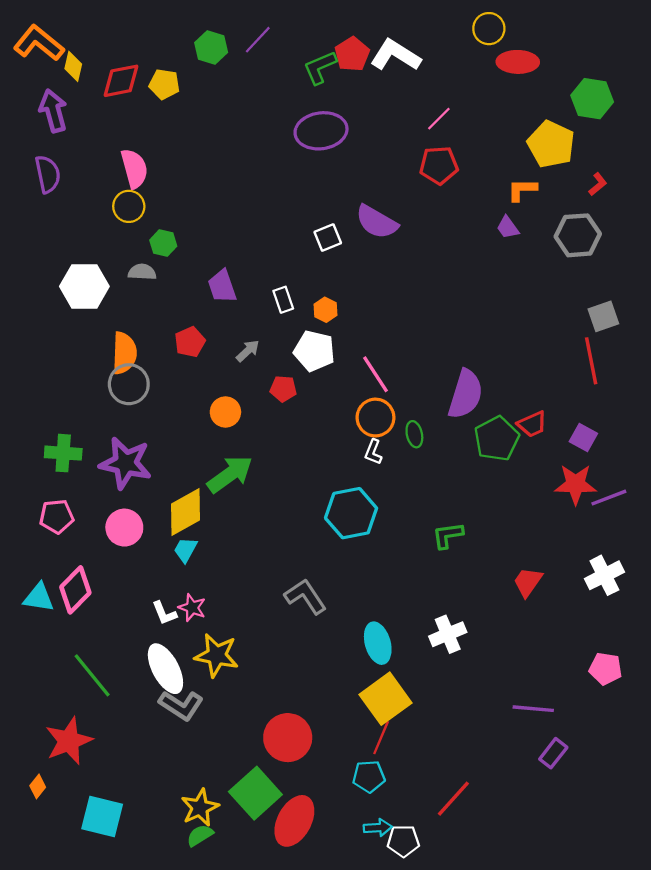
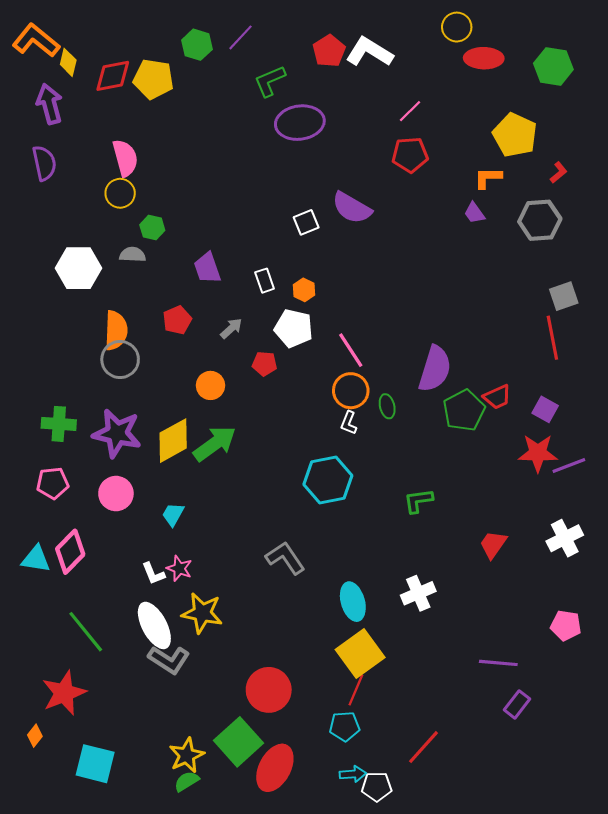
green L-shape: (320, 67) -> (270, 81), moved
yellow pentagon: (164, 84) -> (153, 79), size x1.4
green hexagon: (592, 99) -> (553, 66), moved
yellow diamond: (185, 512) -> (173, 441), moved

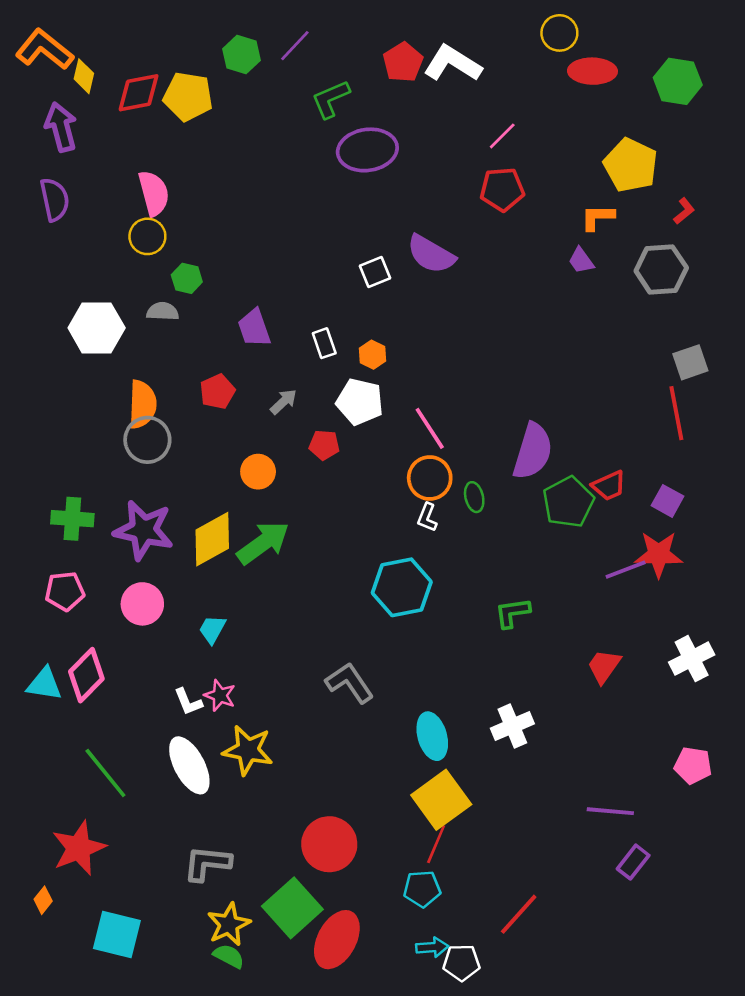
purple line: (569, 465) -> (626, 570), moved
gray L-shape: (169, 660) -> (207, 863), moved, turned 153
green semicircle: (187, 781) -> (229, 956), turned 60

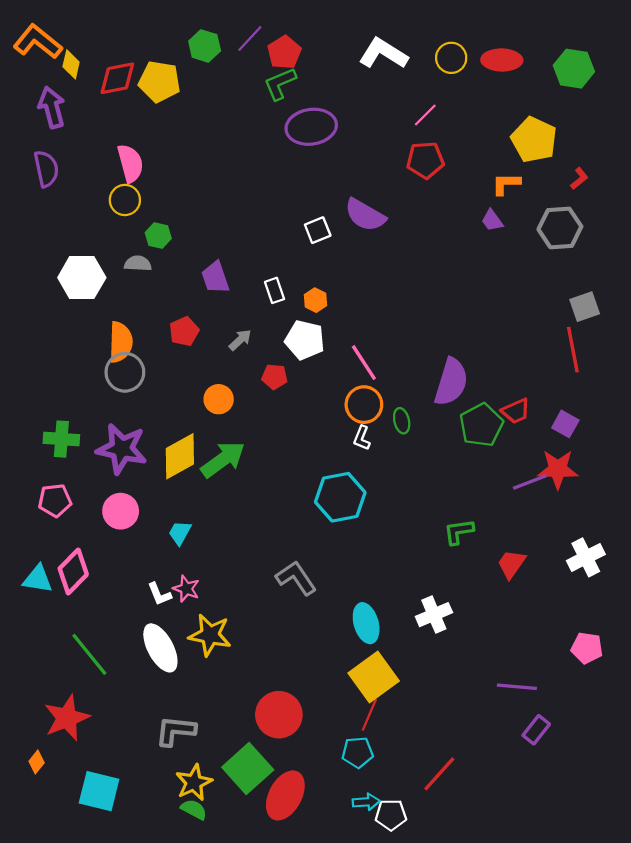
yellow circle: (559, 33) -> (451, 58), moved
red pentagon: (403, 62) -> (284, 52), moved
green L-shape: (512, 613) -> (459, 532), moved

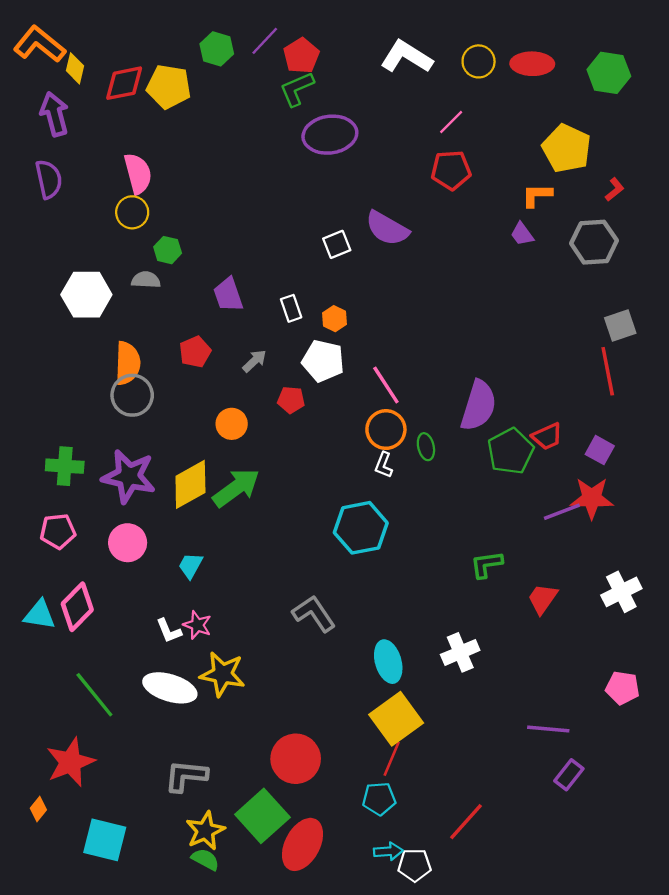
white ellipse: (160, 648) -> (170, 688), turned -45

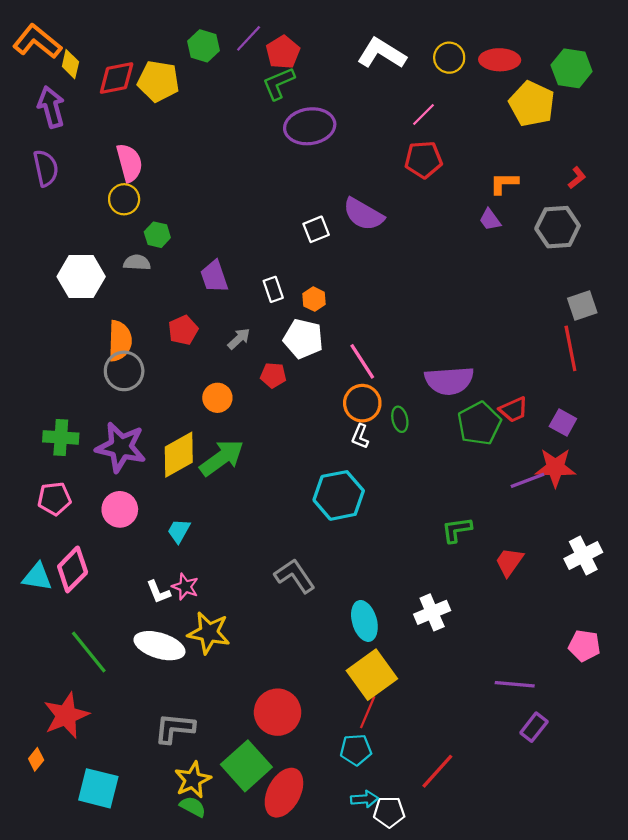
yellow pentagon: (567, 148) -> (532, 104), moved
purple semicircle: (479, 406) -> (449, 381), turned 69

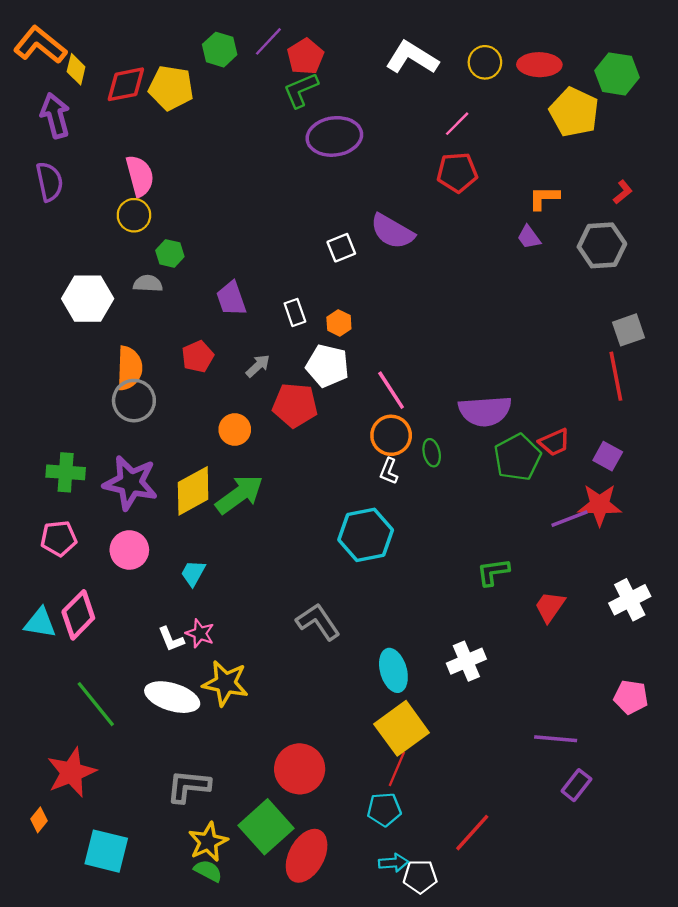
red pentagon: (273, 375) -> (295, 405), size x1.6

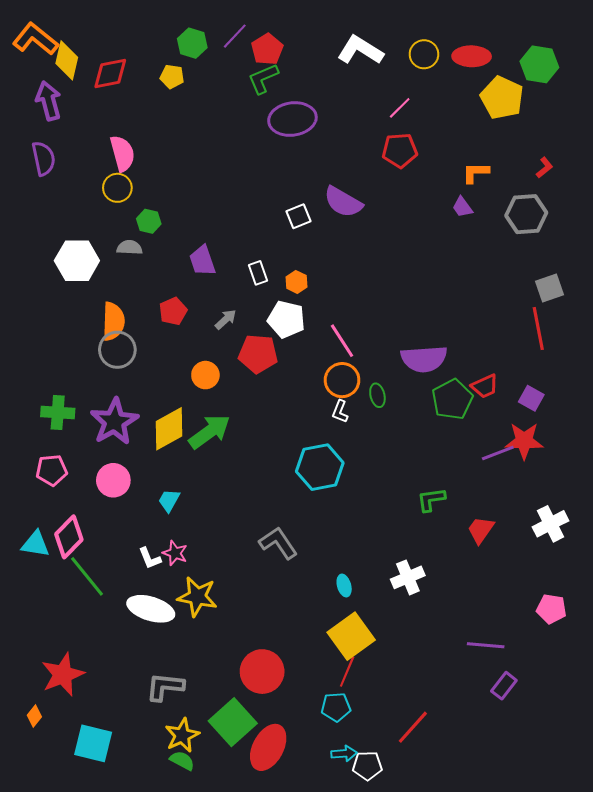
yellow diamond: (76, 69) -> (67, 60), size x1.4
yellow pentagon: (171, 88) -> (172, 77), moved, size x0.6
purple star: (130, 483) -> (114, 422), turned 30
cyan ellipse: (393, 670) -> (344, 586), size x0.6
green line: (96, 704) -> (87, 576), moved

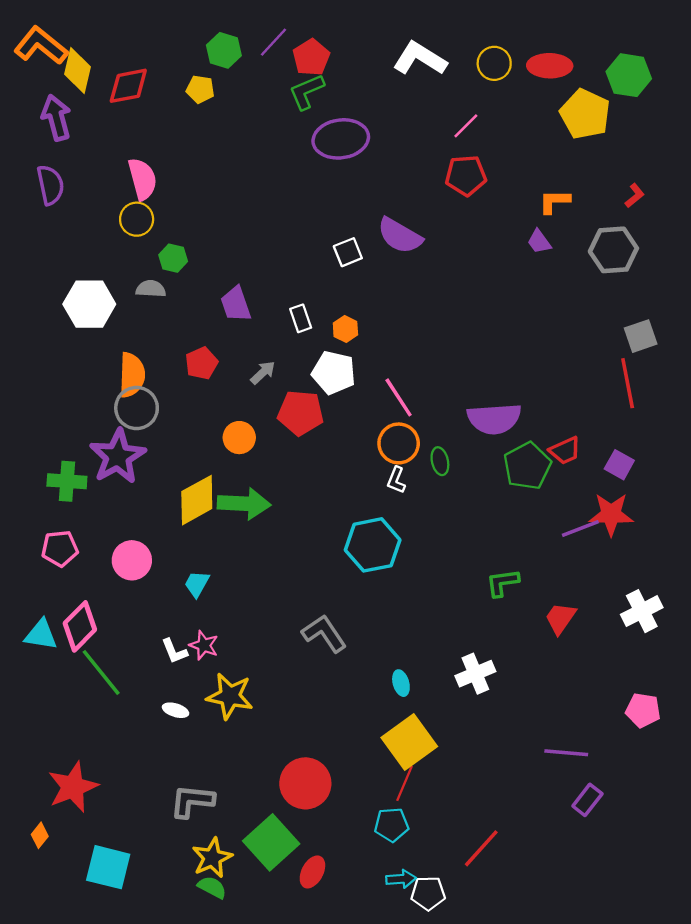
purple star: (114, 422) -> (118, 456), moved
green arrow: (209, 432) -> (244, 504), turned 39
white ellipse: (151, 609) -> (176, 710), size x0.5
red ellipse: (268, 747) -> (312, 872), size x0.6

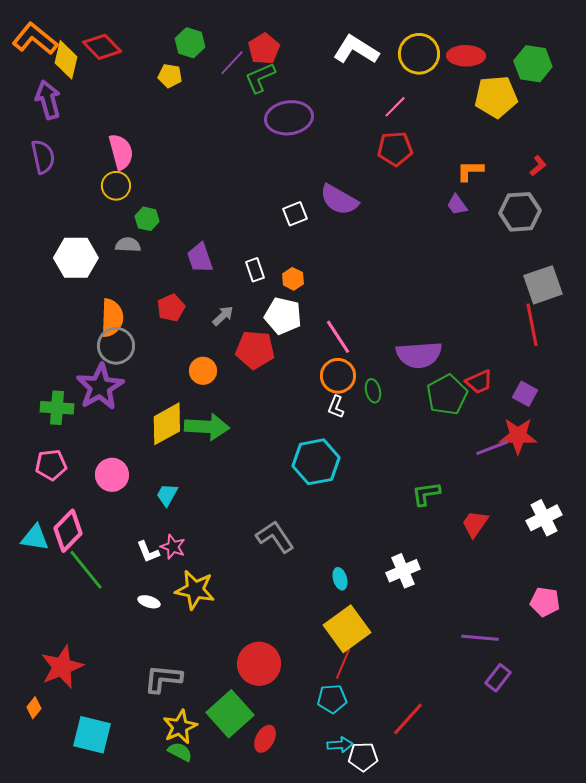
purple line: (273, 42) -> (232, 63), moved
yellow circle: (494, 63) -> (419, 54), size x1.4
red diamond: (128, 86) -> (102, 47), moved, turned 57
yellow pentagon: (585, 114) -> (496, 97), turned -30
gray square: (641, 336) -> (543, 285), size x1.4

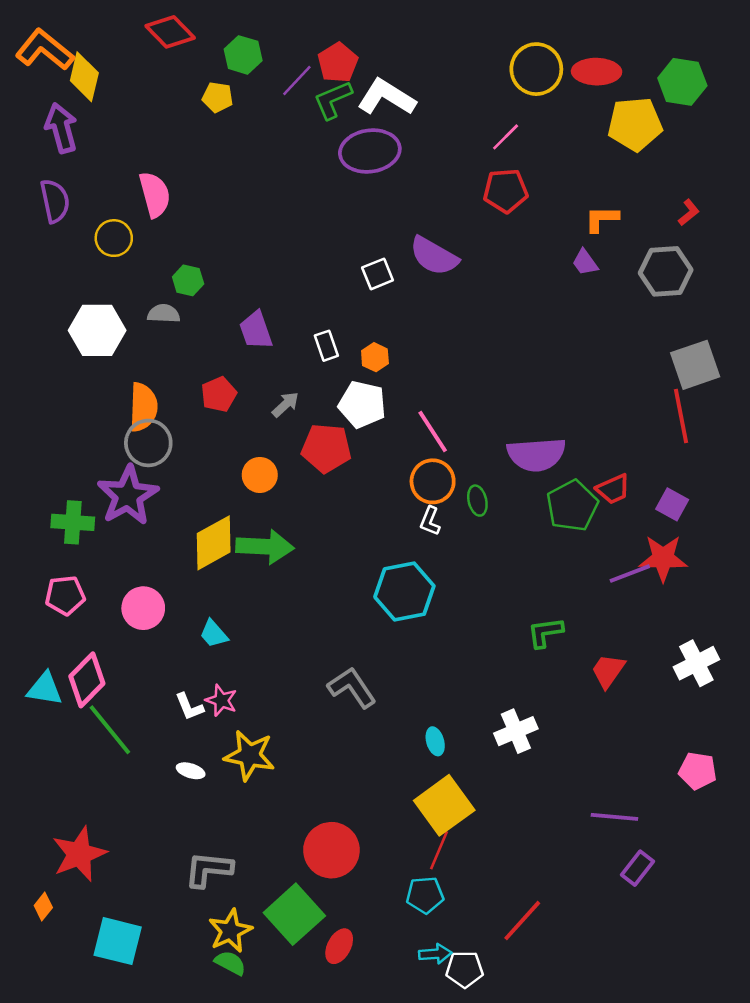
red diamond: (102, 47) -> (170, 32), moved
white L-shape: (356, 50) -> (387, 97), moved
yellow circle: (116, 186) -> (114, 238), moved
cyan trapezoid: (167, 495) -> (214, 634), turned -70

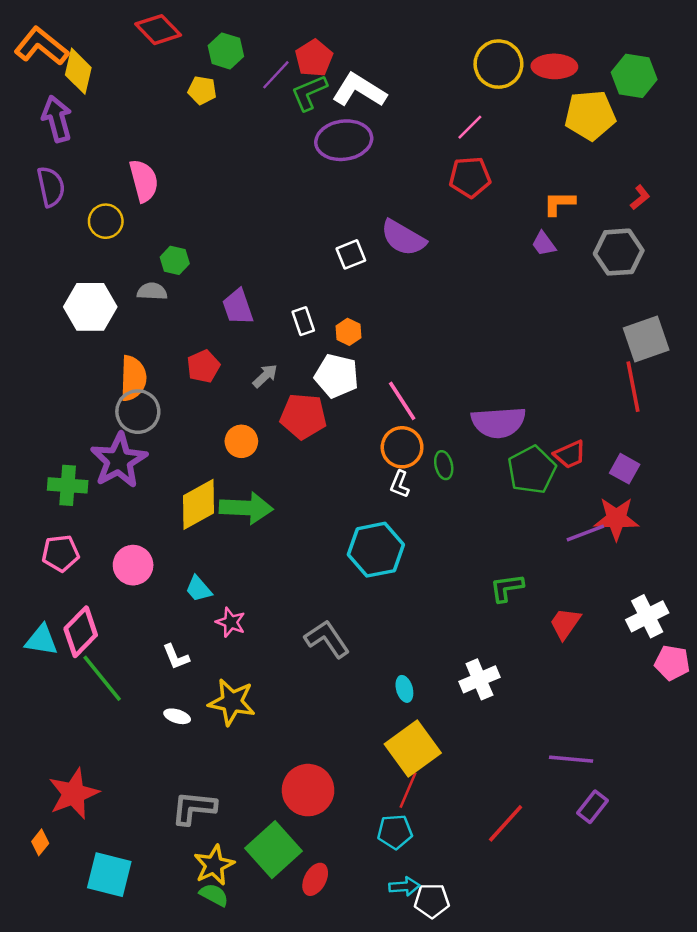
pink star: (221, 700) -> (231, 622), moved
pink pentagon: (698, 771) -> (672, 663), moved
red line: (522, 921) -> (506, 823), moved

